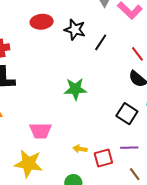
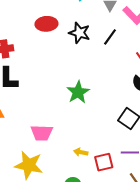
black line: (101, 42) -> (110, 37), moved
green star: (75, 89) -> (78, 92), turned -30

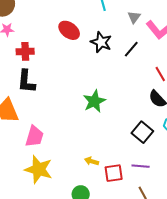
red ellipse: (46, 24) -> (69, 30), turned 35
pink trapezoid: (42, 133) -> (34, 136), moved, turned -80

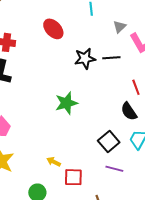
black star: (101, 42) -> (85, 58), moved, turned 30
black line: (131, 49) -> (111, 58), turned 36
purple line: (141, 166) -> (114, 169), moved

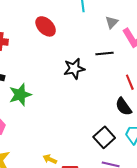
black star: (85, 58) -> (74, 69), moved
green star: (66, 103) -> (20, 95), moved

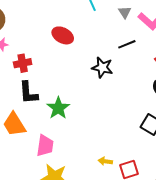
black star: (74, 69) -> (102, 68), turned -30

